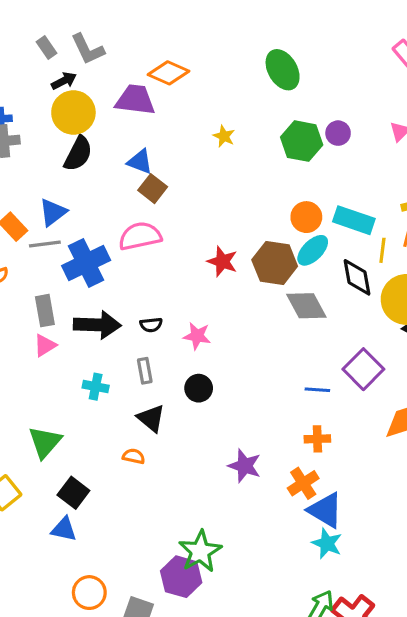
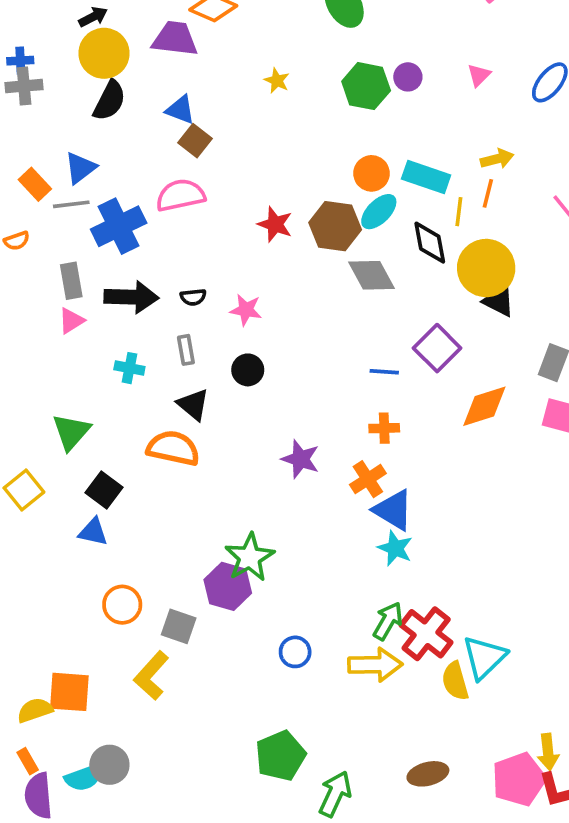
orange semicircle: (134, 456) -> (173, 448), size x2.0

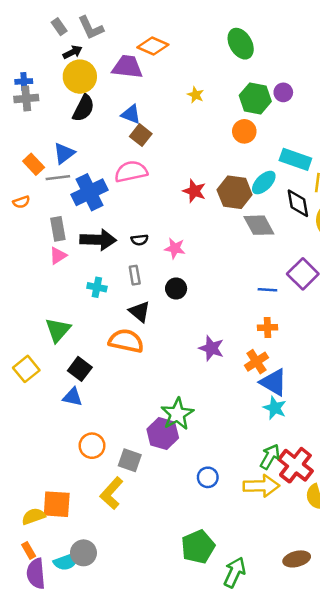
orange circle: (371, 173) -> (244, 131), moved

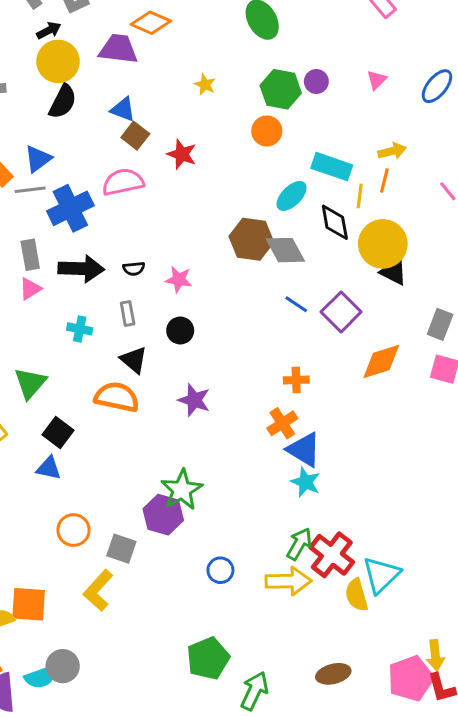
red star: (194, 191) -> (182, 154), moved
brown hexagon: (235, 192) -> (251, 239), moved
blue line: (267, 290) -> (296, 304), moved, turned 30
purple star: (211, 348) -> (194, 400), moved

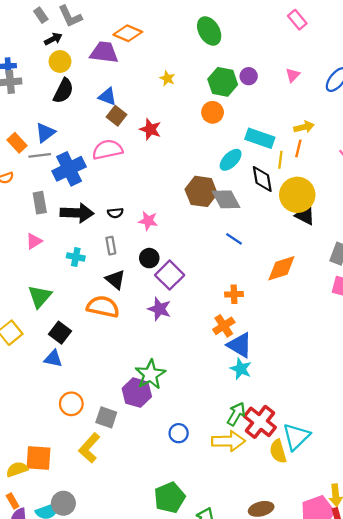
yellow circle: (58, 61) -> (60, 61), size x0.7
pink triangle: (30, 289) -> (34, 241), moved
purple square: (341, 312) -> (170, 275), moved
orange diamond: (381, 361) -> (281, 268), moved

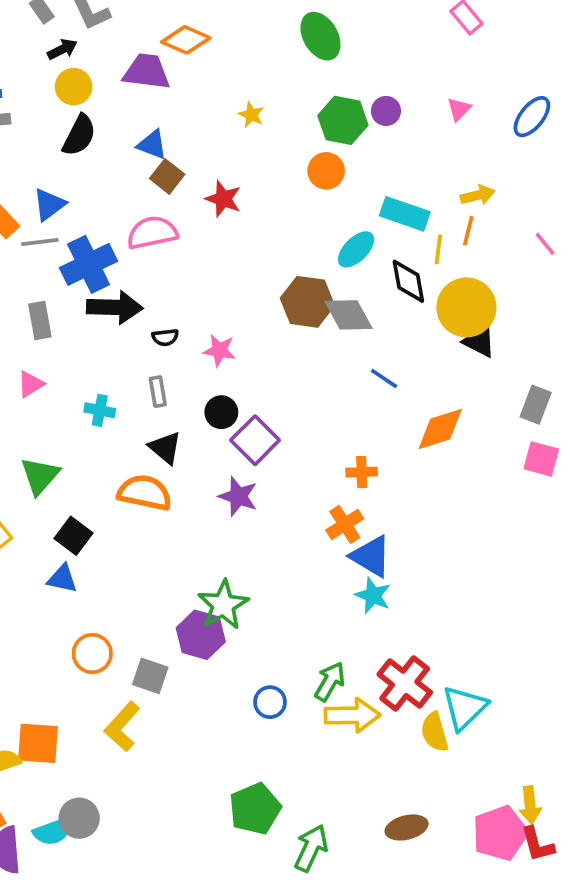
black arrow: (77, 213) -> (115, 307), moved
blue line: (234, 239) -> (384, 378), moved
green arrow: (236, 414) -> (330, 682), moved

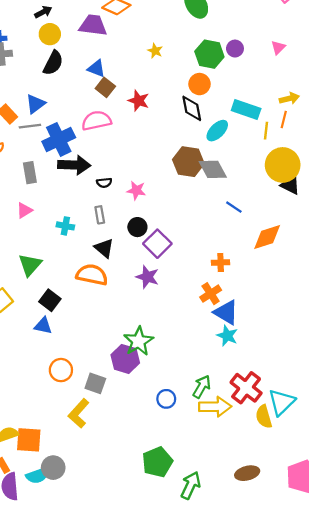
black diamond: (408, 281) -> (192, 108), moved
orange square: (38, 743) -> (29, 440), moved

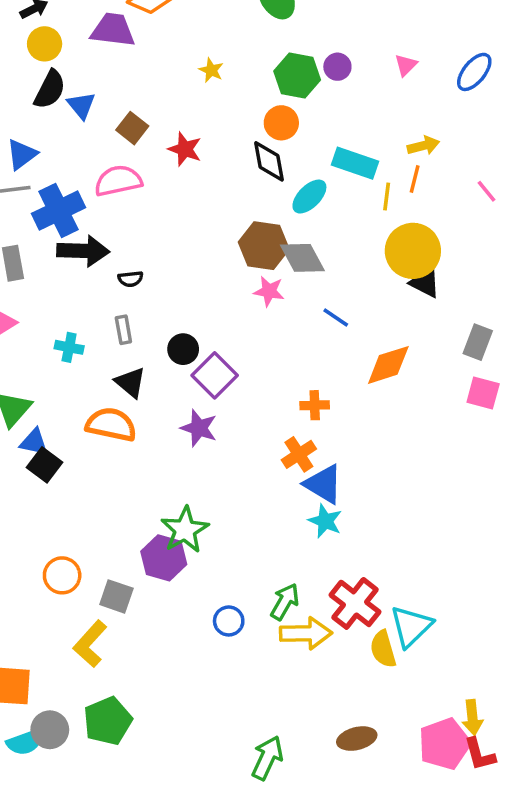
blue triangle: (96, 69) -> (81, 105), moved, turned 30
pink star: (136, 190) -> (269, 291), moved
blue triangle: (43, 326) -> (34, 442), moved
green pentagon: (157, 462) -> (108, 721), moved

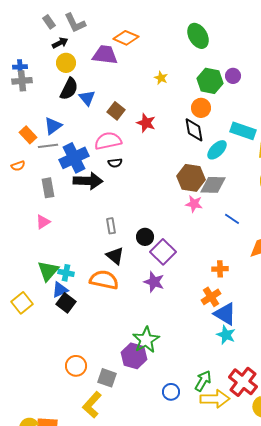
gray diamond: (302, 258) -> (213, 185), turned -60
black semicircle: (130, 279) -> (115, 163), moved
cyan cross: (69, 347) -> (66, 273), moved
blue triangle: (34, 442) -> (60, 290), turned -36

